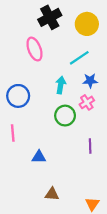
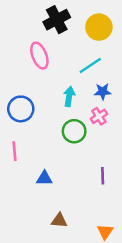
purple line: (90, 146) -> (103, 176), moved

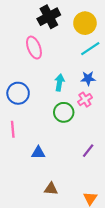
cyan line: (90, 66) -> (90, 49), moved
purple line: (103, 176) -> (88, 151), turned 40

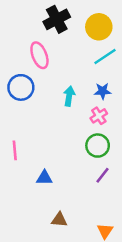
blue circle: (18, 93) -> (21, 87), moved
green circle: (64, 112) -> (98, 146), moved

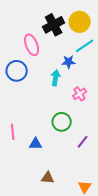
black cross: (57, 19) -> (54, 25), moved
blue star: (103, 91) -> (69, 62), moved
green circle: (98, 146) -> (62, 122), moved
pink line: (15, 150) -> (13, 132), moved

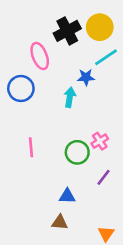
pink cross: (80, 94) -> (100, 141), moved
pink line: (13, 132) -> (31, 147), moved
blue triangle: (36, 144) -> (67, 196), moved

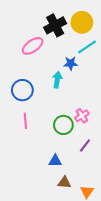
pink ellipse: (40, 56) -> (33, 46), turned 75
blue circle: (21, 89) -> (22, 90), moved
brown triangle: (60, 222) -> (64, 182), moved

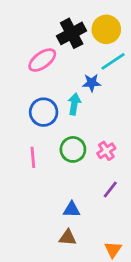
blue circle: (22, 90) -> (44, 112), moved
green circle: (63, 125) -> (73, 149), moved
brown triangle: (64, 182) -> (68, 238), moved

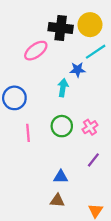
black cross: (72, 33) -> (61, 28), turned 35
blue circle: (44, 112) -> (14, 98), moved

